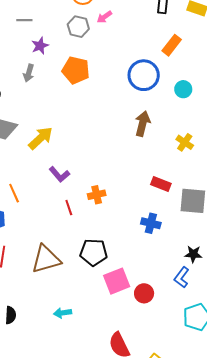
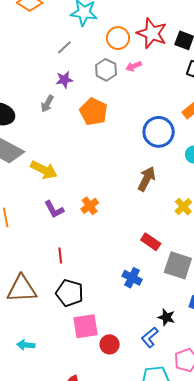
gray line: (24, 20) -> (64, 47), moved, turned -56
yellow arrow: (41, 138) -> (44, 170), turned 56
orange cross: (97, 195) -> (90, 206), moved, turned -36
red line: (69, 208) -> (60, 256), moved

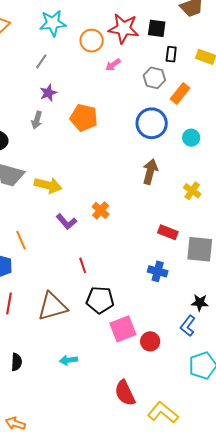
gray hexagon: (106, 70) -> (154, 78), moved

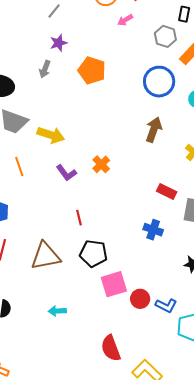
orange line: (21, 240) -> (19, 166), moved
blue L-shape: (188, 326) -> (166, 305), moved, turned -105

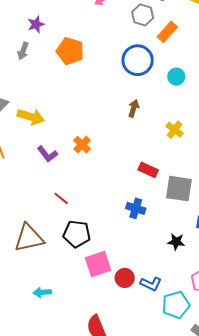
brown arrow: (154, 130) -> (134, 108), size x0.7
red line: (79, 218) -> (61, 198), turned -35

